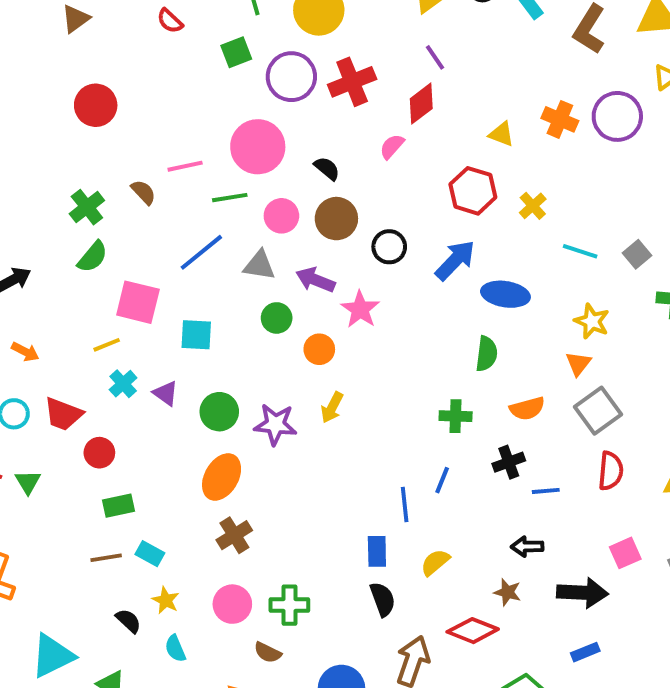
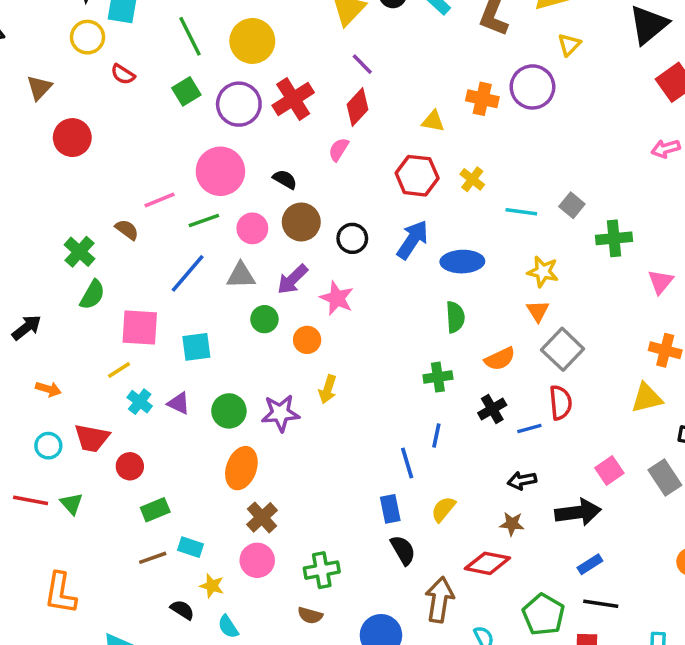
red circle: (96, 105) -> (72, 138), moved
purple arrow: (315, 280) -> (293, 279), turned -56
red semicircle: (611, 471) -> (561, 403), moved
pink circle: (232, 604) -> (257, 560), moved

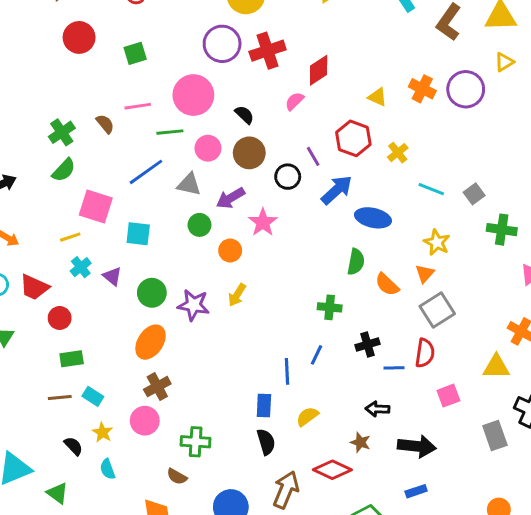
purple line: (362, 64) -> (313, 156), moved
green square: (186, 91) -> (135, 53), moved
orange semicircle: (500, 359) -> (387, 284), moved, turned 55
pink square: (609, 470) -> (448, 396), moved

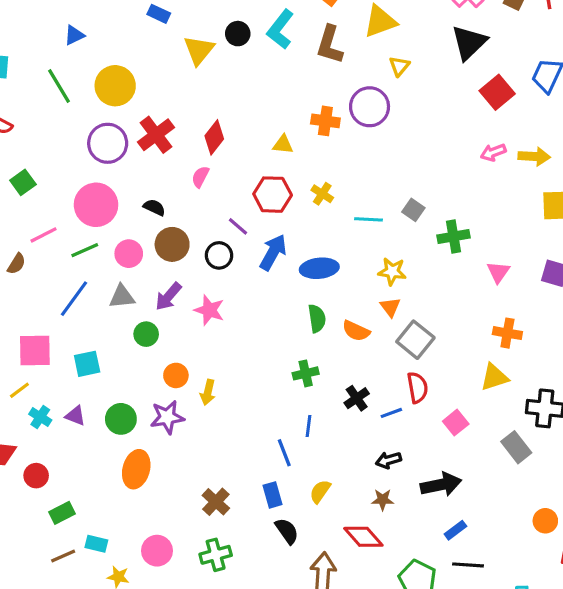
brown semicircle: (105, 124) -> (16, 264), turned 90
orange circle: (230, 250) -> (176, 375), moved
brown cross: (157, 387) -> (216, 502), moved
red diamond: (332, 470) -> (363, 537), turned 42

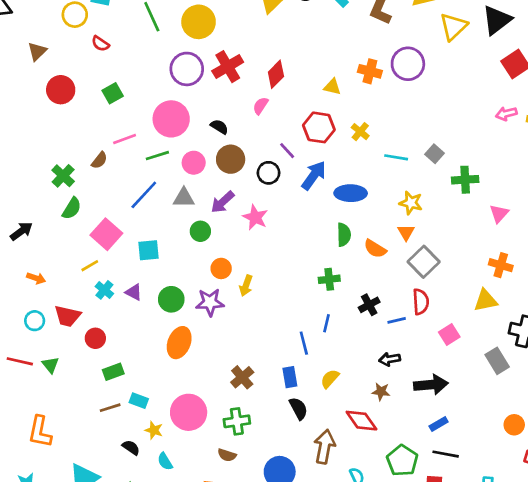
yellow triangle: (399, 66) -> (453, 27), moved, size x1.6
pink square: (35, 351) -> (106, 234), turned 36
pink circle: (157, 551) -> (189, 412), size x1.4

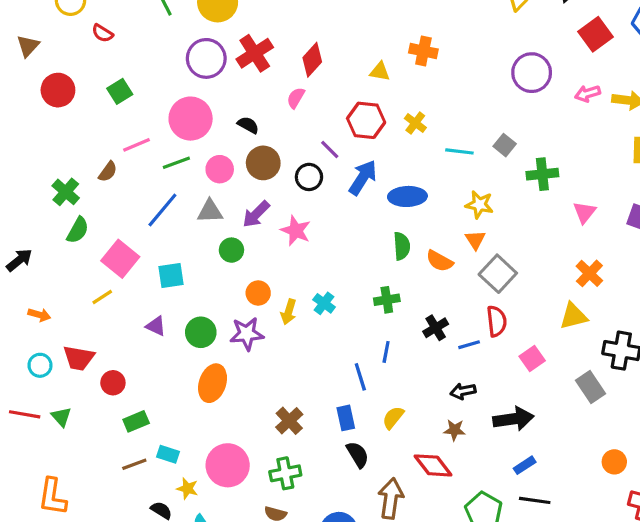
purple circle: (408, 64) -> (532, 73), moved
orange cross: (501, 265) -> (589, 273), turned 30
cyan cross: (104, 290) -> (324, 303), moved

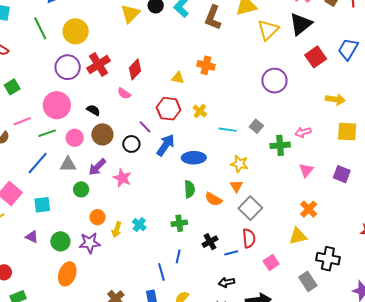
pink arrow: (588, 93) -> (303, 132), moved
pink semicircle: (296, 98) -> (124, 93), turned -88

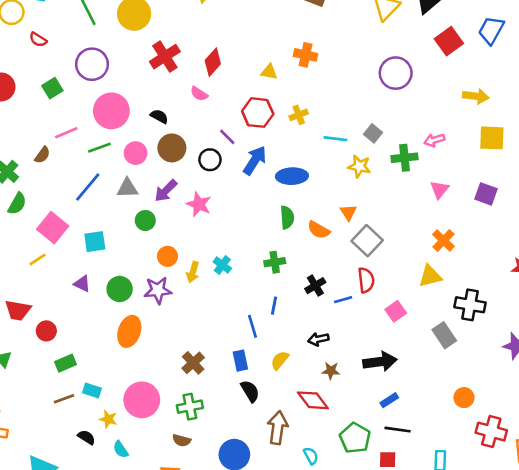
purple circle: (68, 67) -> (92, 64), moved
yellow cross: (200, 111) -> (299, 115), turned 32
yellow star: (239, 164) -> (359, 166), moved
black arrow: (227, 282) -> (318, 339), moved

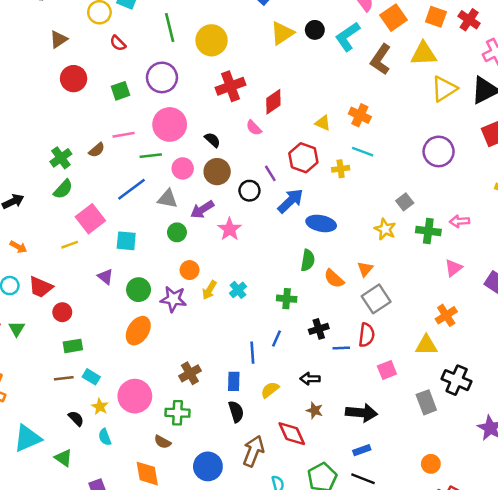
cyan line: (335, 139) -> (363, 152), moved

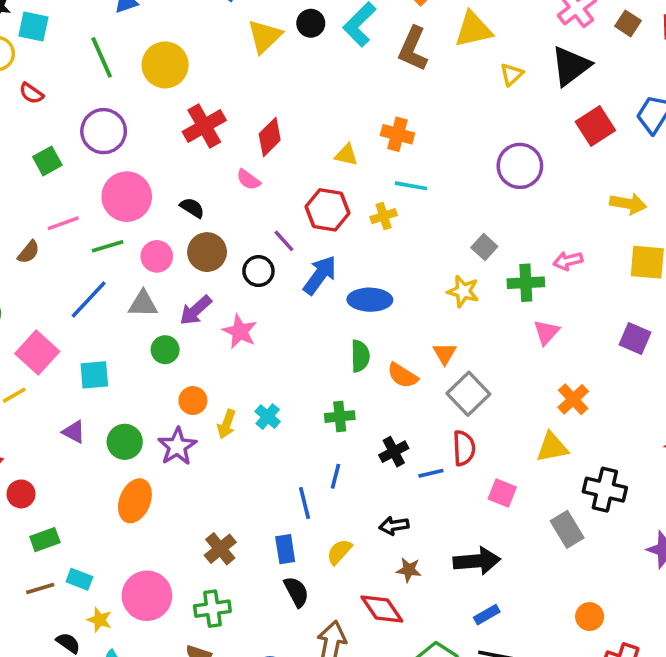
yellow triangle: (444, 89) -> (512, 74), size x0.6
pink triangle: (453, 268) -> (546, 332), moved
purple star: (173, 299) -> (177, 446), turned -30
pink square: (387, 370) -> (502, 493), turned -36

